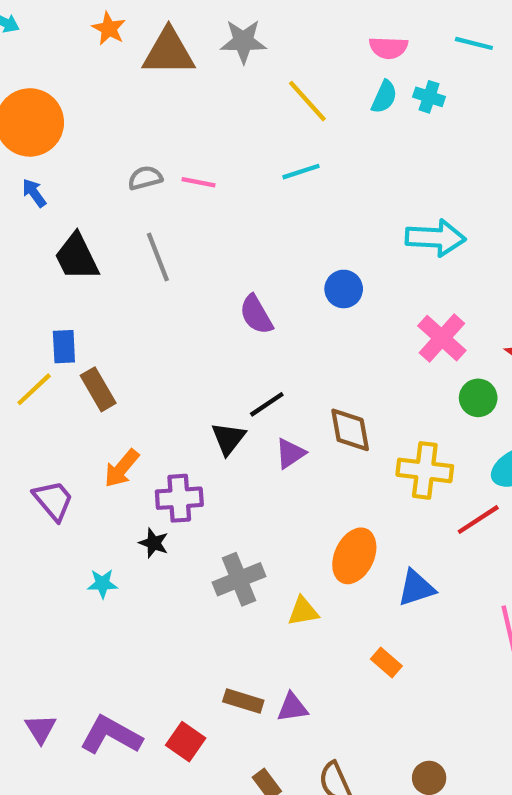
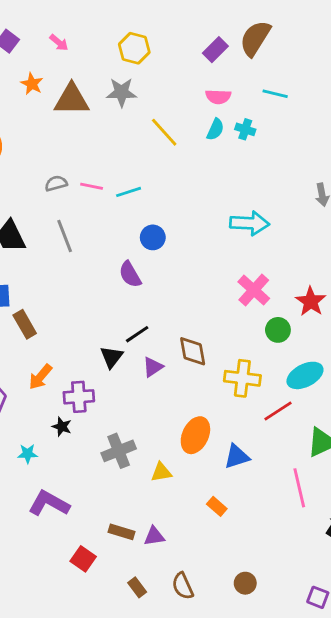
cyan line: (301, 172) -> (129, 192), moved
blue circle: (344, 289) -> (153, 237), moved
purple L-shape: (111, 735) -> (49, 503), moved

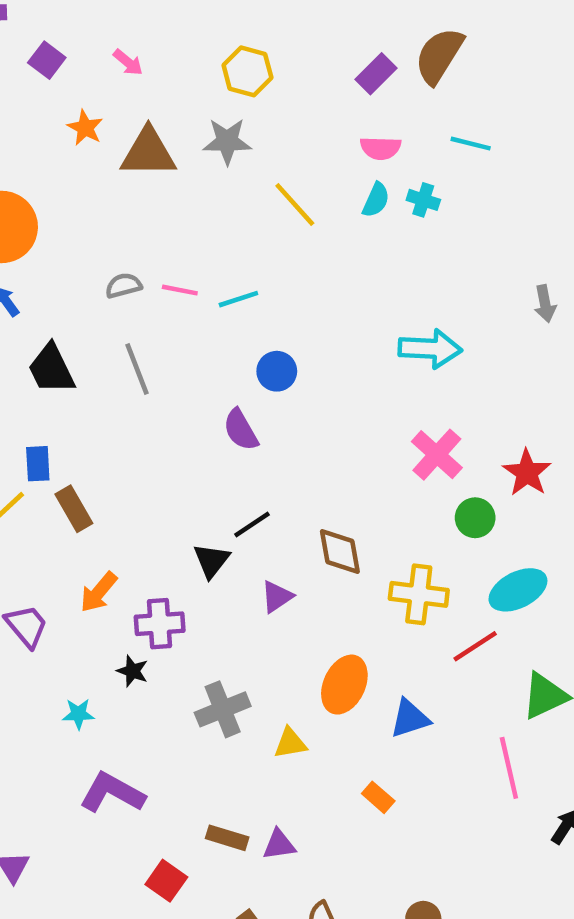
purple triangle: (153, 367) -> (277, 597), moved

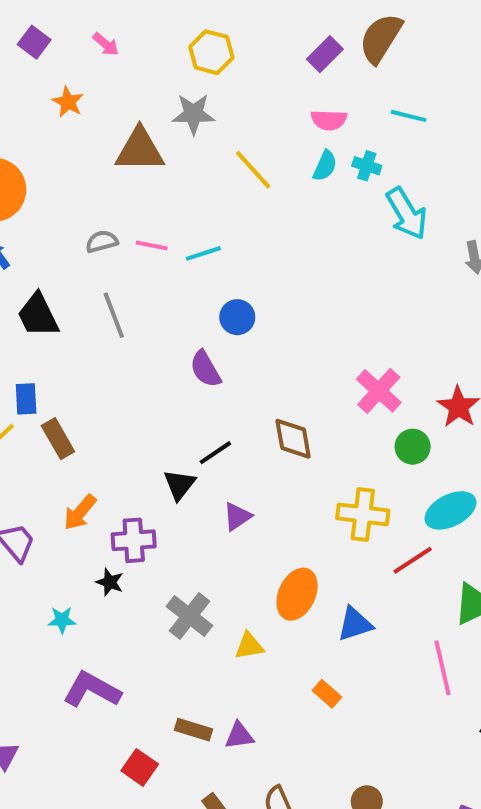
brown triangle: (148, 153) -> (140, 150), moved
cyan arrow: (430, 349) -> (407, 214), moved, turned 56
brown diamond: (340, 552) -> (293, 439), moved
gray cross: (223, 709) -> (189, 616), turned -30

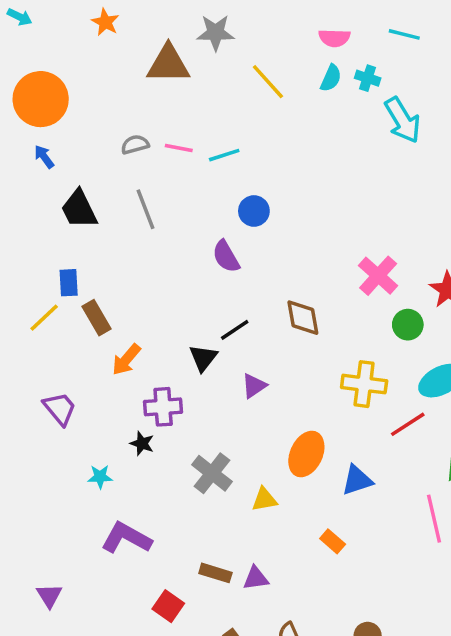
orange arrow: (80, 512) -> (126, 360), moved

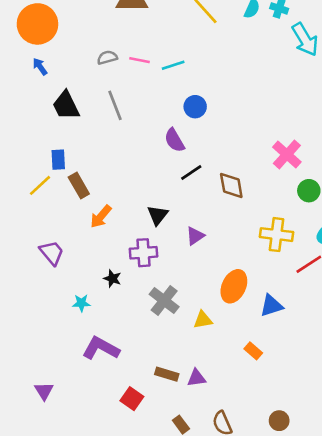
black line: (235, 330) -> (191, 173), moved
purple cross: (163, 407) -> (143, 253), moved

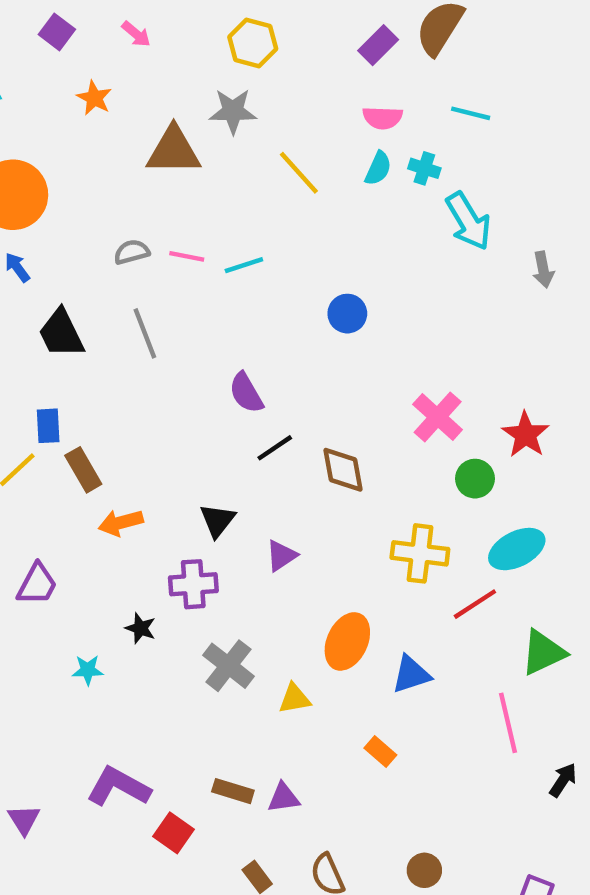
blue circle: (195, 107) -> (347, 314), moved
orange arrow: (101, 216) -> (121, 523), turned 35
purple trapezoid: (52, 253) -> (37, 584), turned 68
purple L-shape: (101, 348) -> (118, 787), moved

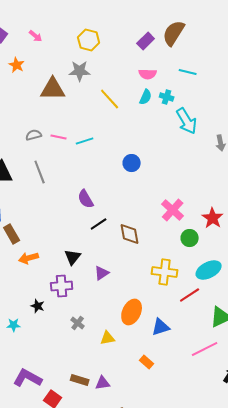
gray cross: (229, 666) -> (78, 323), size x0.6
pink line: (508, 723) -> (205, 349), turned 76

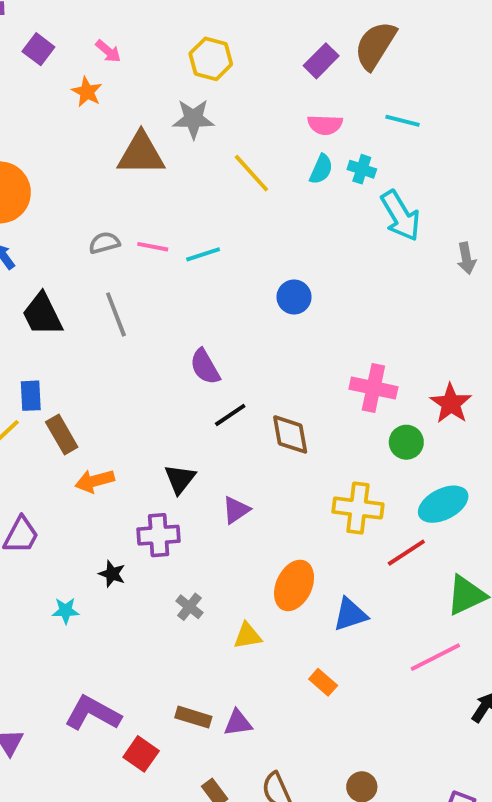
orange star: (17, 65) -> (87, 92), moved
pink cross: (173, 210) -> (373, 388), turned -30

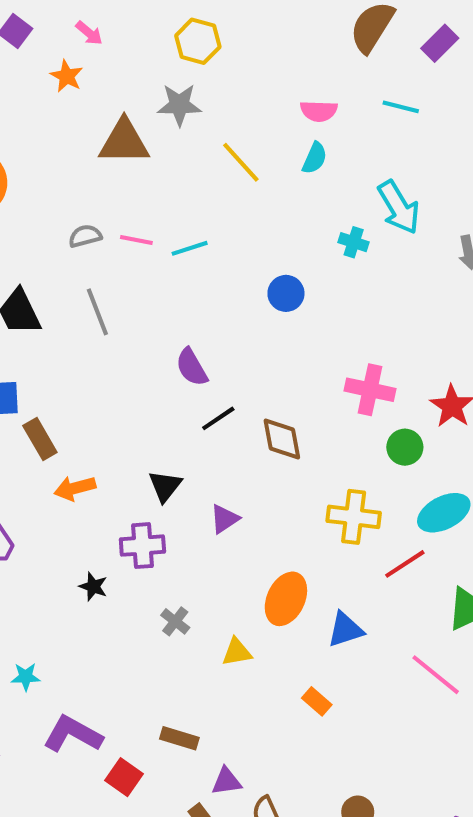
purple rectangle: (321, 61) -> (440, 43), moved
cyan cross: (362, 169) -> (354, 242), moved
cyan star: (66, 611) -> (26, 677), moved
pink line: (435, 657) -> (436, 675), turned 66
purple triangle: (238, 723) -> (227, 781), moved

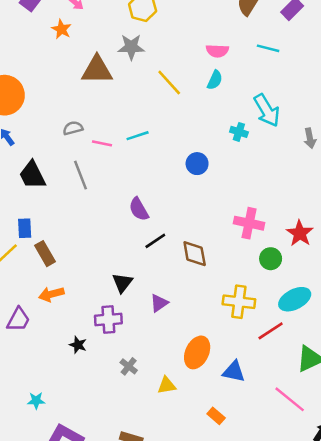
pink line: (136, 240) -> (102, 143), moved
orange arrow: (75, 488) -> (51, 294), moved
blue triangle: (345, 630) -> (234, 371), turned 30

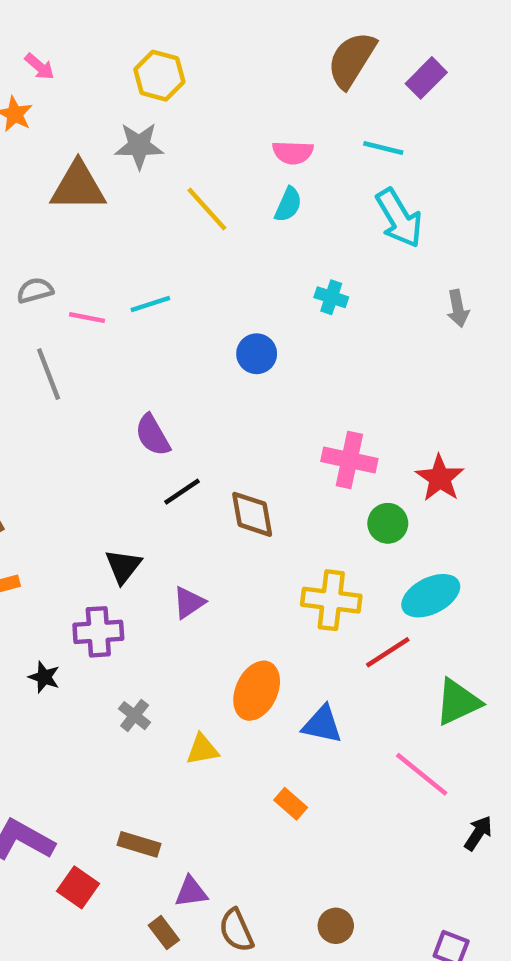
cyan arrow: (267, 110) -> (399, 218), moved

